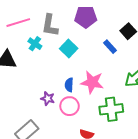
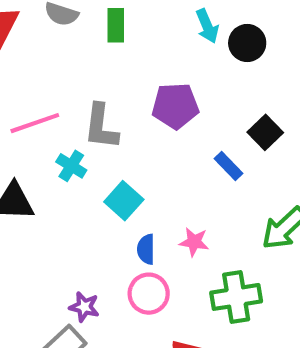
cyan square: (69, 48) -> (124, 201), moved
pink star: (92, 82) -> (194, 242), size x0.6
purple star: (48, 98) -> (84, 307), moved

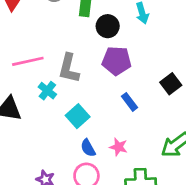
black circle: (247, 43) -> (108, 26), moved
blue rectangle: (228, 166) -> (130, 102), moved
blue semicircle: (146, 249) -> (88, 148), turned -36

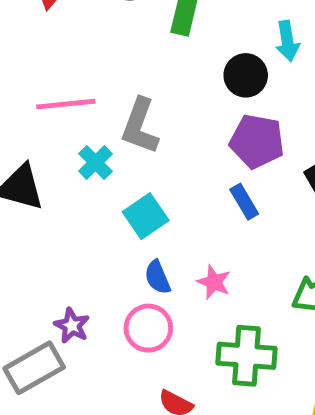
black circle: (108, 26) -> (246, 75), moved
purple pentagon: (117, 61) -> (257, 141), moved

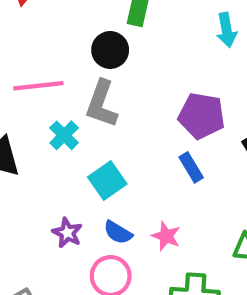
black circle: (246, 75) -> (110, 50), moved
blue semicircle: (157, 277) -> (118, 233), turned -36
purple star: (72, 326) -> (67, 233), moved

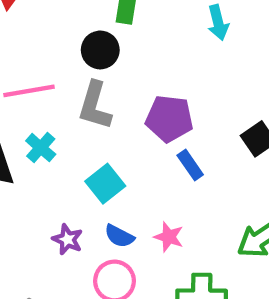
purple pentagon: (202, 116) -> (169, 119), moved
cyan cross: (64, 135) -> (41, 148), moved

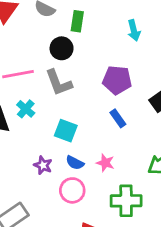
gray L-shape: (95, 106) -> (59, 83), turned -36
purple pentagon: (169, 119) -> (117, 80), moved
cyan square: (105, 184) -> (66, 131), turned -30

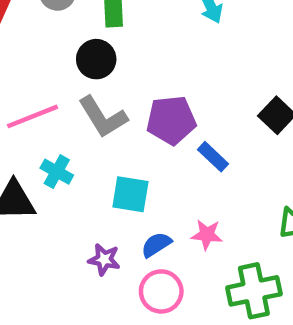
purple pentagon: (117, 80) -> (171, 120), moved
blue semicircle: (75, 163) -> (156, 245), turned 132

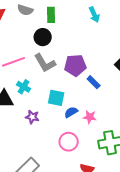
blue semicircle: (156, 245) -> (71, 112), moved
purple star: (104, 259) -> (32, 117), moved

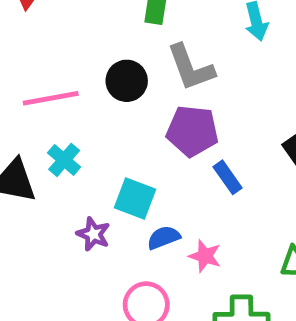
black circle: (43, 37) -> (127, 81), moved
gray L-shape: (45, 63) -> (191, 68), moved
purple star: (32, 117) -> (93, 234), moved

